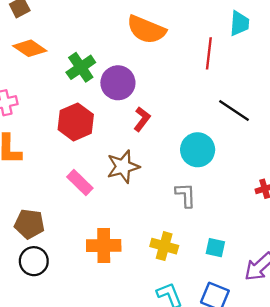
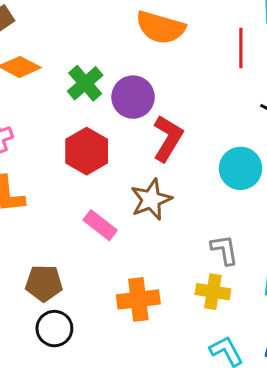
red L-shape: (142, 119) -> (168, 138), size x1.5
gray L-shape: (186, 195) -> (224, 250), moved

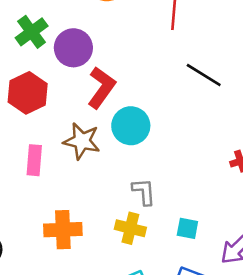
cyan circle: (241, 168) -> (131, 126), moved
brown star: (151, 200) -> (82, 141), turned 30
pink rectangle: (100, 225) -> (34, 160), turned 52

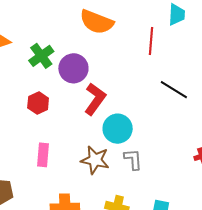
red hexagon: (28, 93) -> (38, 103), size x0.7
brown star: (82, 141) -> (95, 160), moved
gray L-shape: (144, 192) -> (133, 159), moved

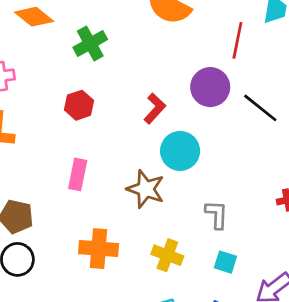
purple circle: (73, 68) -> (210, 87), moved
red L-shape: (95, 99) -> (155, 108), size x0.7
gray L-shape: (133, 159) -> (217, 215), moved

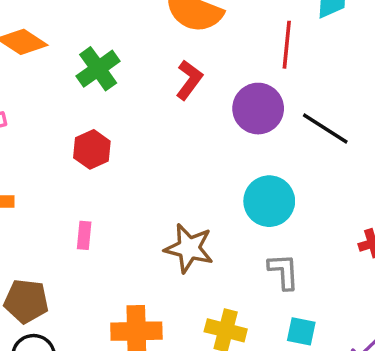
red L-shape: (155, 108) -> (189, 80), moved
cyan circle: (180, 151) -> (269, 201), moved
pink rectangle: (78, 174) -> (84, 235), moved, size x0.7

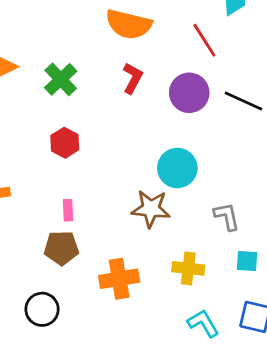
red line: (287, 45) -> (204, 40), turned -30
cyan circle: (269, 201) -> (177, 168), moved
brown pentagon: (26, 301) -> (61, 248), moved

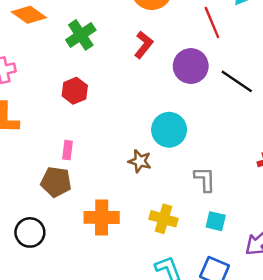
brown star: (151, 209) -> (140, 161), size x0.7

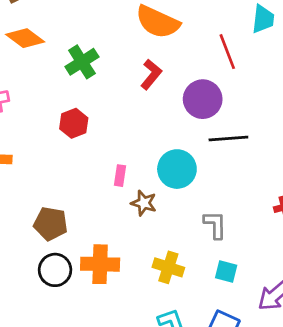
black line: (237, 81) -> (228, 139), moved, turned -40
pink rectangle: (67, 150) -> (120, 176), moved
black circle: (30, 232) -> (55, 270), moved

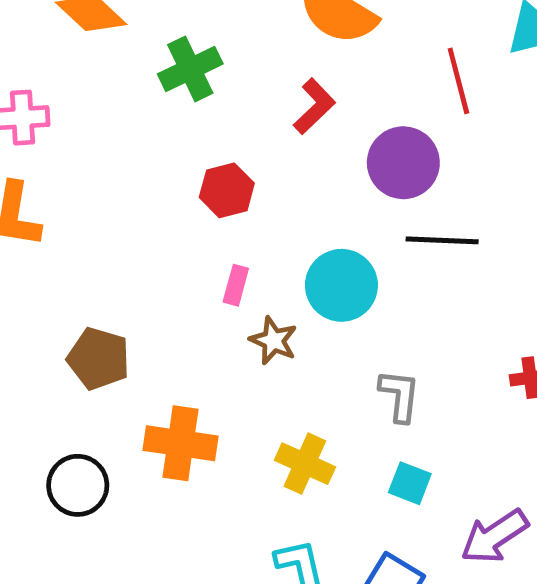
red hexagon: (74, 123) -> (227, 190), moved
black circle: (55, 270) -> (78, 485), moved

